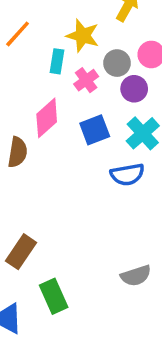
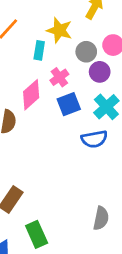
pink cross: (86, 80) -> (59, 77), moved
gray semicircle: (136, 276) -> (101, 218), turned -60

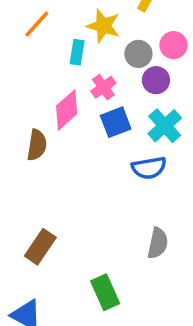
gray semicircle: (101, 218) -> (158, 243), moved
green rectangle: (37, 234) -> (105, 292), moved

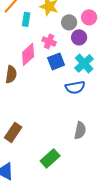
cyan rectangle: (77, 52) -> (26, 19), moved
pink cross: (103, 87) -> (49, 41), turned -32
green rectangle: (105, 292) -> (50, 158), turned 72

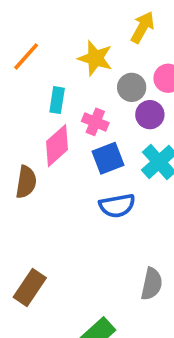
cyan rectangle: (26, 19) -> (57, 100), moved
blue semicircle: (75, 87) -> (117, 206), moved

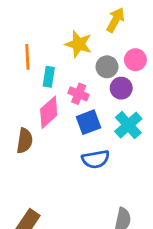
orange line: (26, 56) -> (27, 57), moved, turned -45

